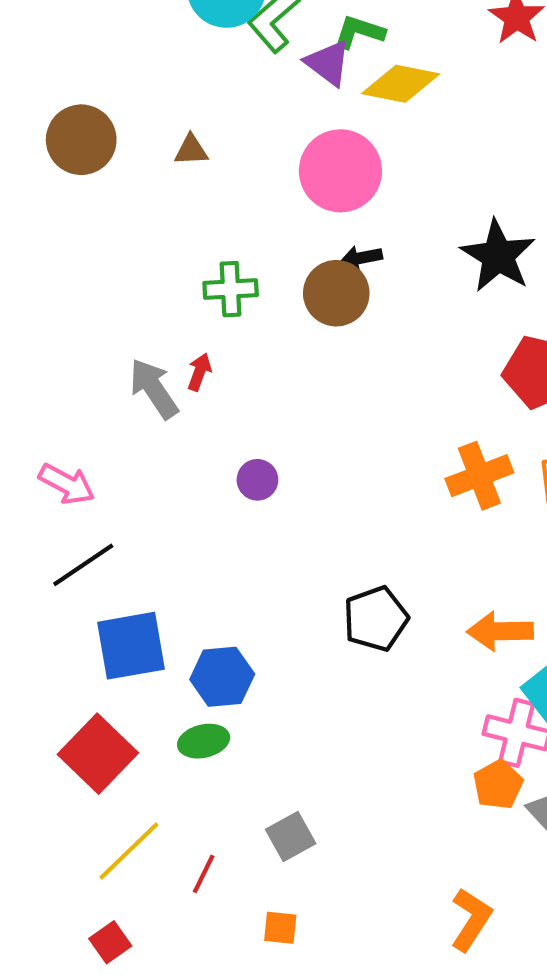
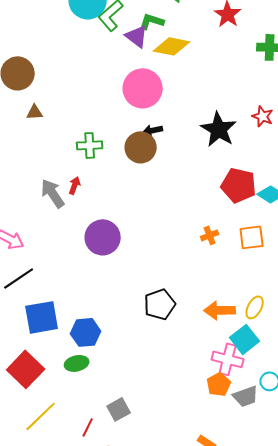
brown triangle: (191, 150) -> (35, 112), moved
orange cross: (479, 476) -> (210, 235), size x0.6
purple circle: (257, 480) -> (103, 237), size x1.8
red line: (204, 874) -> (88, 427), moved

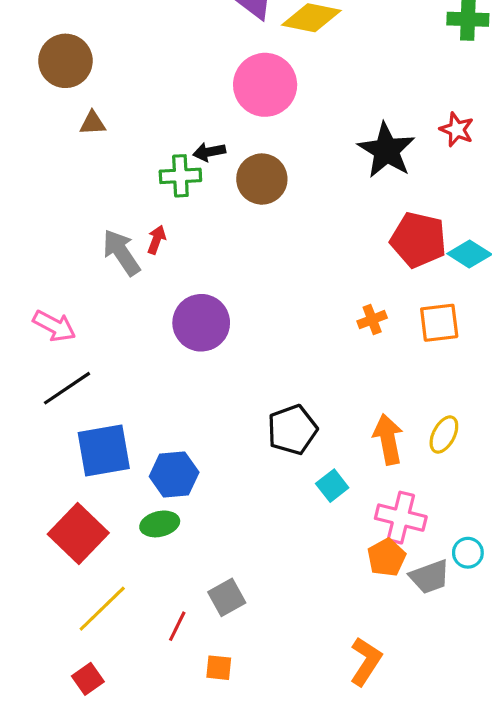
black arrow: (153, 130) -> (209, 152), moved
orange arrow: (220, 310) -> (388, 439), turned 80
cyan square: (245, 339) -> (332, 486), moved, size x0.7

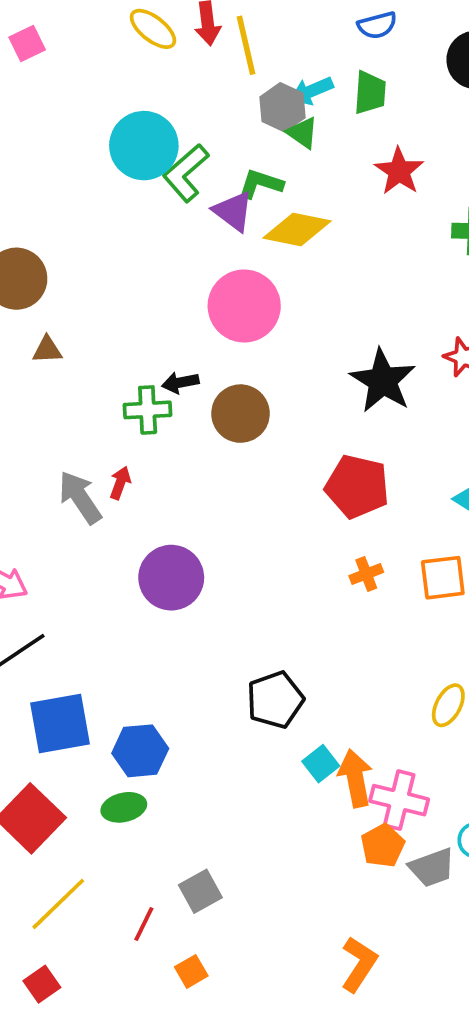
red pentagon: (418, 240) -> (357, 486), moved
orange arrow: (388, 439) -> (355, 778), moved
orange square: (219, 668) -> (191, 971), turned -36

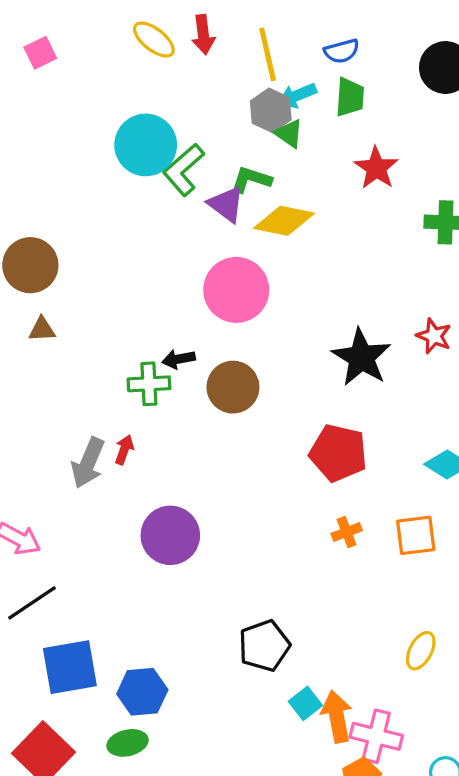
blue semicircle: (377, 25) -> (342, 51), moved
yellow line: (246, 45) -> (268, 54), moved
brown triangle: (47, 350) -> (42, 329), moved
gray arrow: (80, 497) -> (88, 463), turned -123

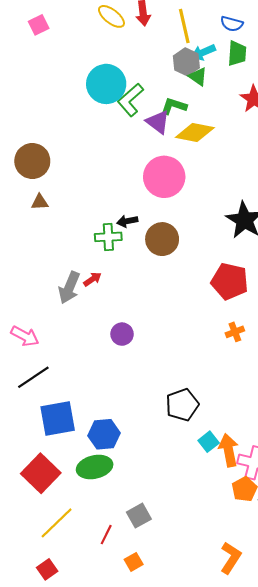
blue semicircle: (342, 51) -> (232, 24), turned 30
red arrow: (124, 450) -> (92, 279), turned 36
purple circle: (170, 535) -> (122, 334), size x0.6
green ellipse: (128, 743) -> (95, 467), size x1.4

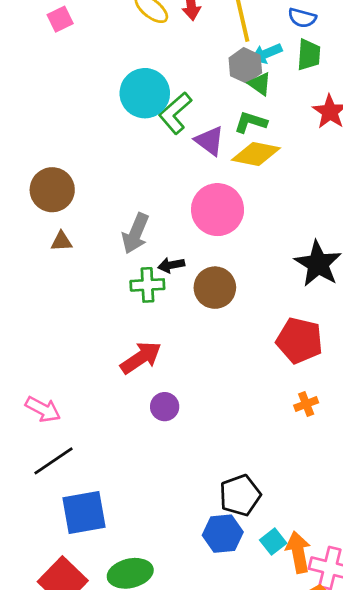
green L-shape: (174, 106) -> (251, 122), moved
red arrow: (92, 279) -> (141, 358), moved, size x1.8
gray arrow: (69, 288) -> (136, 233), moved
blue hexagon: (104, 434) -> (223, 534), moved

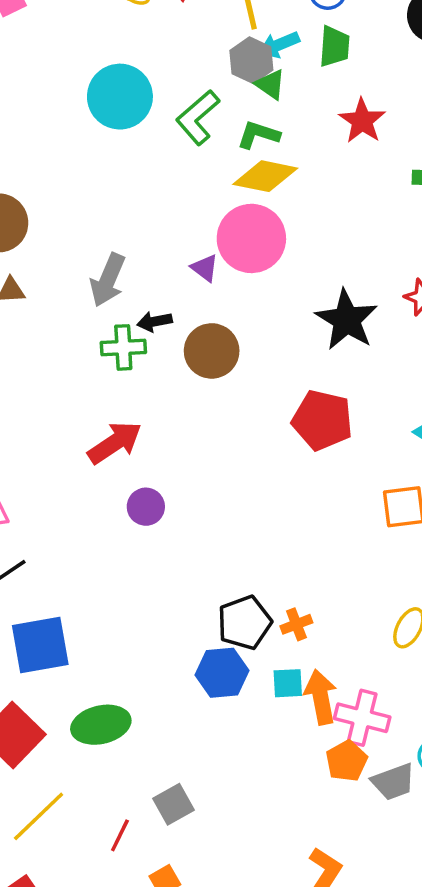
green L-shape: (175, 113) -> (198, 117), moved
purple triangle: (210, 141) -> (205, 268), moved, size x0.7
pink circle: (218, 210) -> (251, 238), moved
orange cross: (306, 404) -> (296, 624), moved
cyan square: (273, 542) -> (288, 683), turned 35

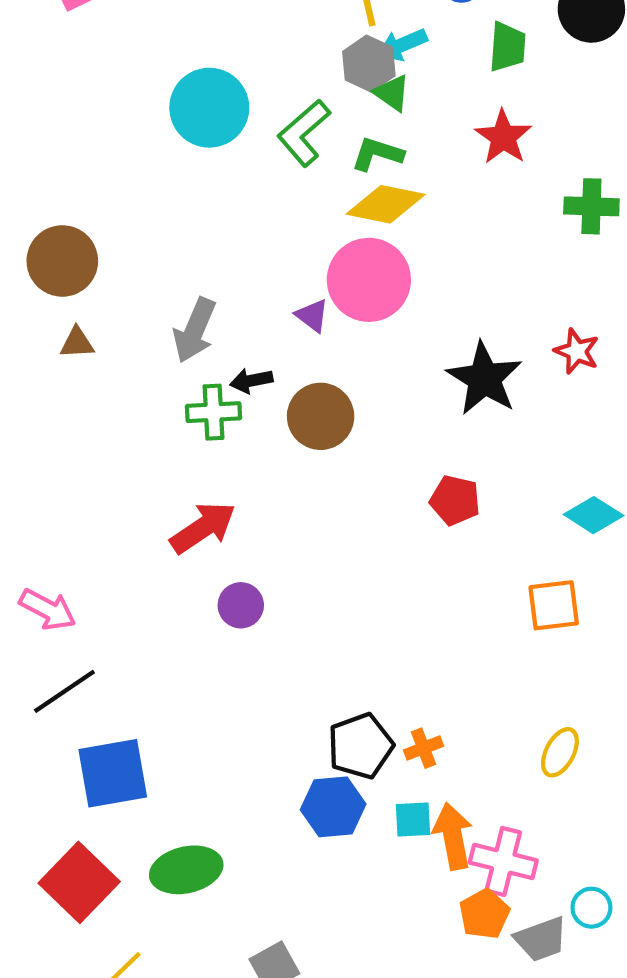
green trapezoid: (334, 46) -> (507, 47), moved
red pentagon: (322, 420) -> (455, 500), size x0.7

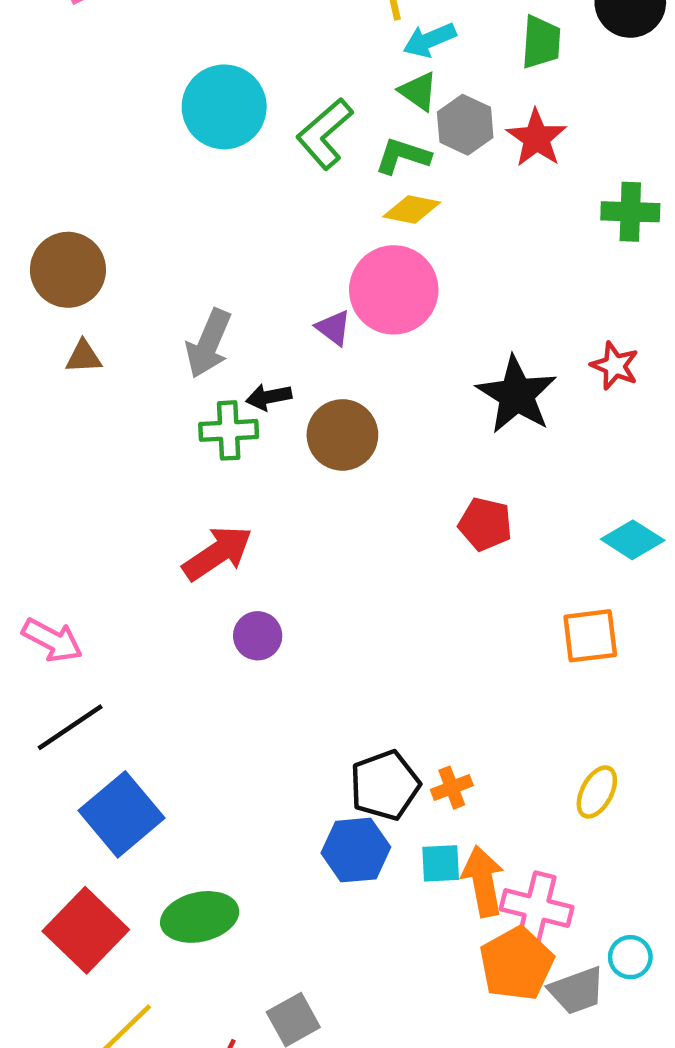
gray hexagon: (369, 64) -> (465, 125), moved
yellow diamond: (386, 204) -> (412, 210), size x0.7
blue square: (113, 773) -> (122, 814), turned -30
orange pentagon: (484, 914) -> (516, 964), size x1.4

